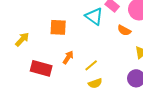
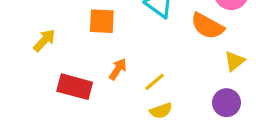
orange semicircle: (124, 30) -> (207, 26), size x1.5

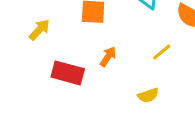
yellow line: (155, 82) -> (162, 52), moved

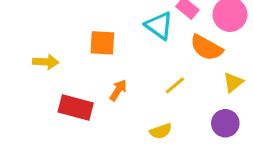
yellow arrow: (39, 30) -> (46, 62), turned 50

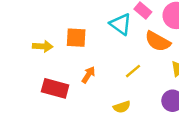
yellow arrow: (46, 62) -> (43, 46), moved

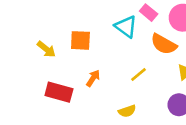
yellow arrow: (43, 46) -> (46, 49), turned 36

